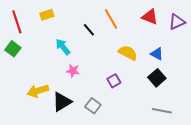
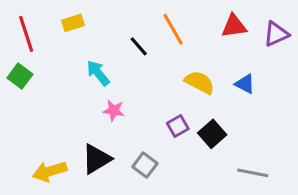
red triangle: (150, 17) -> (234, 26), turned -30
black square: (157, 78) -> (212, 134), moved
yellow arrow: (38, 91) -> (50, 171), moved

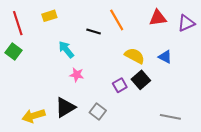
black line: (139, 46) -> (94, 32), turned -32
black square: (212, 134) -> (141, 80), moved

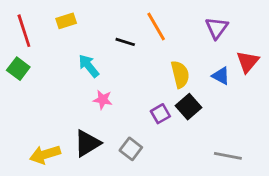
red triangle: (158, 18) -> (248, 62), moved, turned -42
purple triangle: (186, 23) -> (217, 28), moved, turned -30
yellow semicircle: (135, 56) -> (180, 74), turned 48

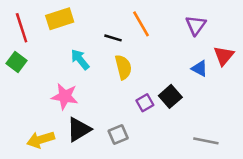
yellow rectangle: (66, 21) -> (60, 19), size x1.5
yellow semicircle: (180, 74) -> (123, 67), moved
pink star: (103, 100) -> (65, 96), moved, size x1.5
gray square: (131, 149) -> (118, 135), turned 30

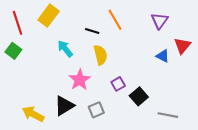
yellow rectangle: (60, 19) -> (49, 16), turned -35
pink star: (65, 96) -> (80, 80), moved, turned 30
black square: (170, 96) -> (139, 96), moved
yellow arrow: (41, 140) -> (33, 114), turned 45

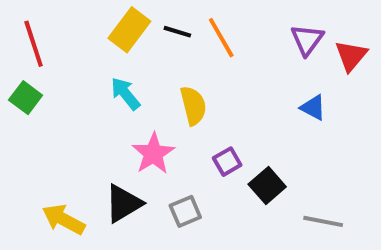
yellow rectangle: (49, 16) -> (129, 30), moved
black line: (92, 31) -> (177, 32), moved
red triangle: (182, 46) -> (351, 56), moved

